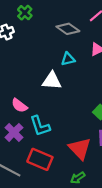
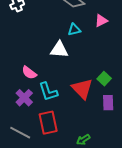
red triangle: (80, 149) -> (82, 89), moved
red rectangle: (40, 159) -> (48, 123), turned 55

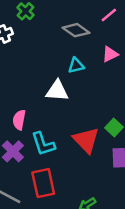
pink semicircle: (29, 73) -> (19, 120), turned 63

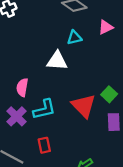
cyan L-shape: (43, 144) -> (44, 109), turned -85
red rectangle: (43, 183) -> (44, 145), size x0.6

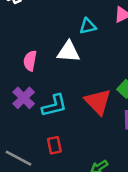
pink semicircle: (22, 87) -> (30, 61), moved
purple cross: (17, 116) -> (24, 98), moved

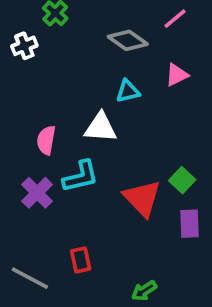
cyan L-shape: (54, 106) -> (81, 176), moved

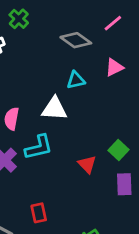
red triangle: (142, 198) -> (87, 164), size x0.6

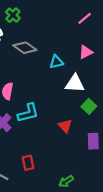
gray diamond: (76, 40) -> (25, 48), moved
white triangle: (54, 109) -> (75, 84), moved
green square: (119, 150) -> (89, 106), moved

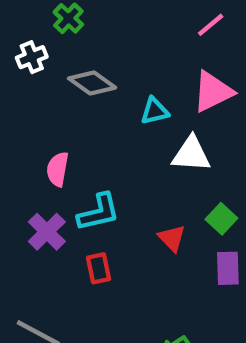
pink triangle: (86, 52) -> (213, 92), size x1.5
green square: (89, 106) -> (221, 219), moved
red rectangle: (28, 163) -> (99, 268), moved

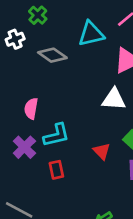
cyan triangle: (155, 111) -> (91, 34), moved, size x1.5

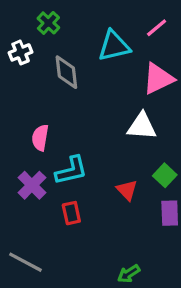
gray diamond: (52, 55) -> (66, 72), turned 48

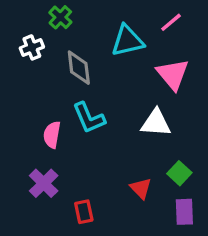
pink triangle: (158, 79) -> (173, 74), turned -44
cyan L-shape: (71, 170) -> (89, 118), moved, turned 80

